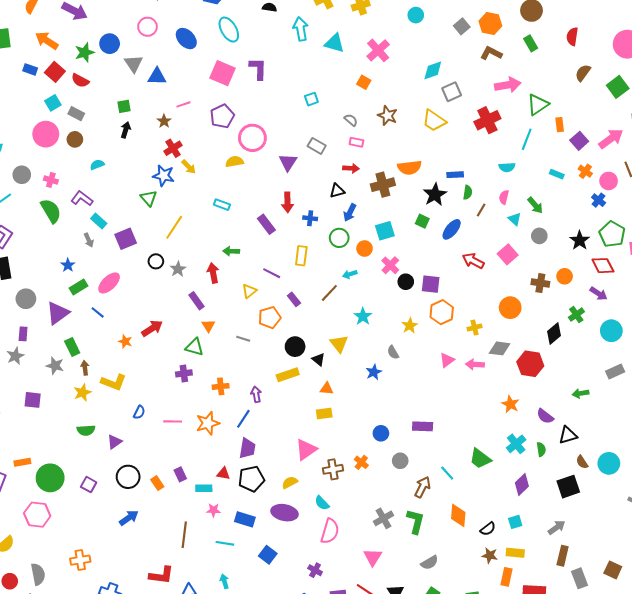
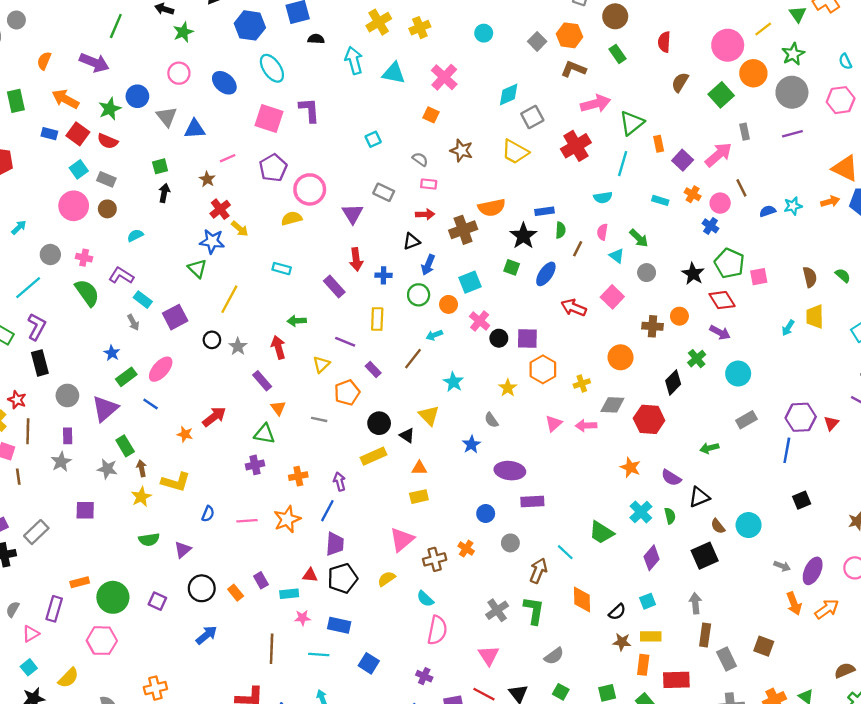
purple ellipse: (285, 513) -> (510, 471), moved
gray arrow: (557, 527) -> (695, 603), turned -54

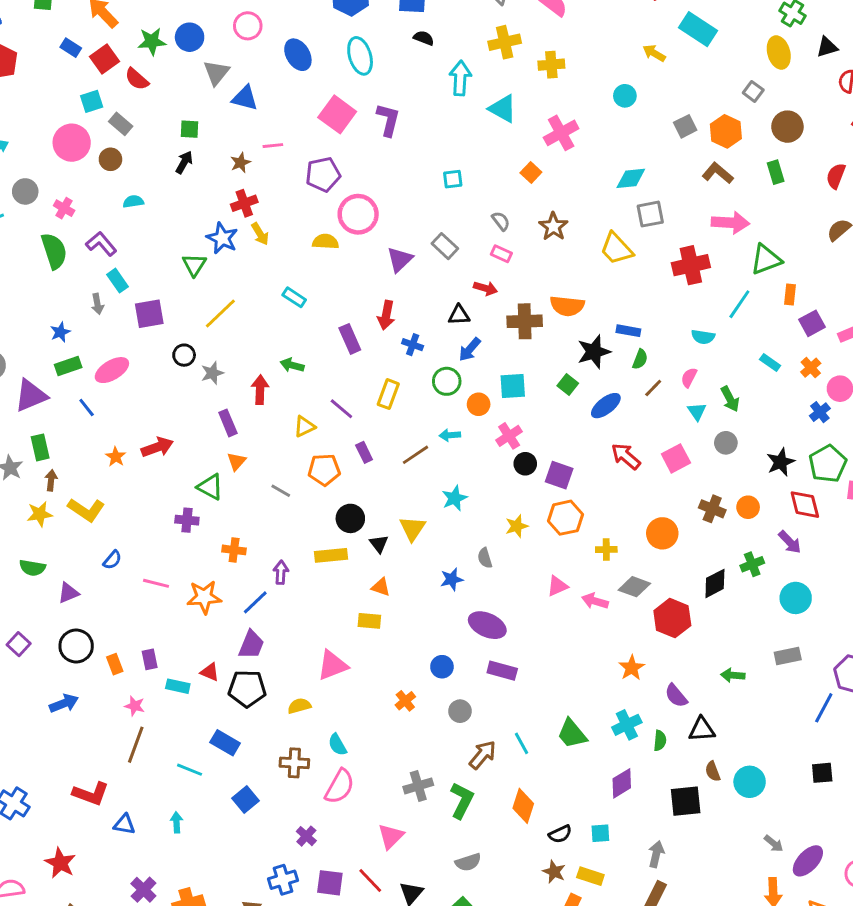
brown cross: (435, 559) -> (294, 763), moved
pink star: (302, 618) -> (135, 706), moved

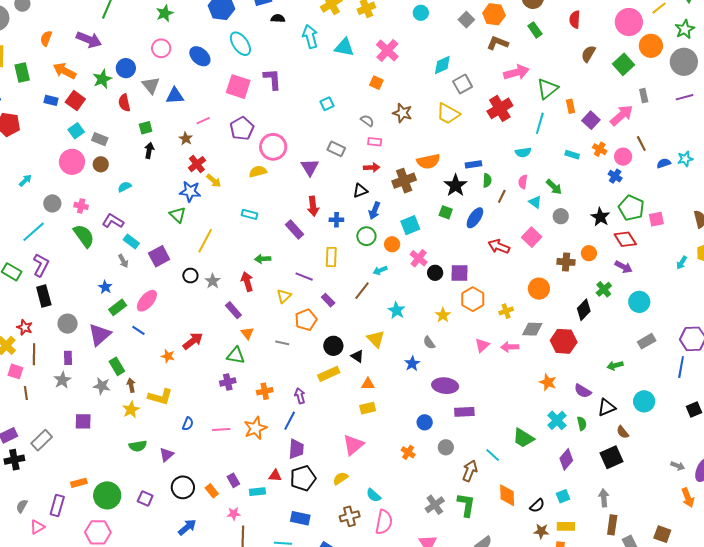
red semicircle: (137, 79) -> (124, 103), moved, turned 54
cyan circle: (750, 782) -> (644, 401), moved

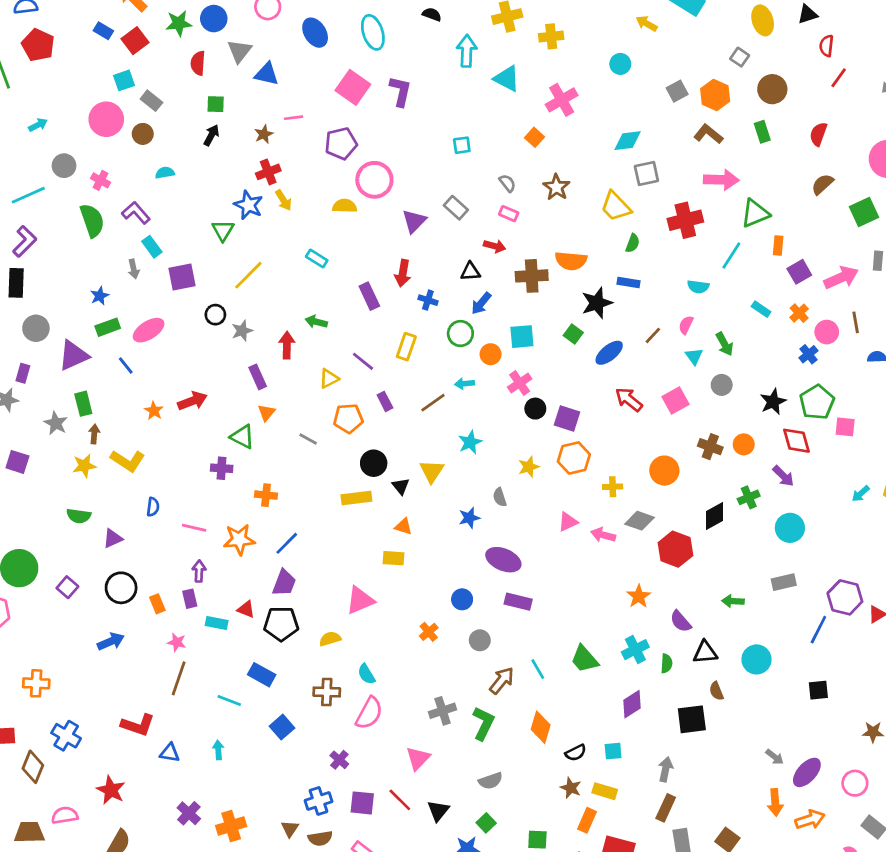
green semicircle: (487, 180) -> (633, 243), moved
purple arrow: (300, 396) -> (199, 571), moved
blue semicircle: (188, 424) -> (153, 507), turned -32

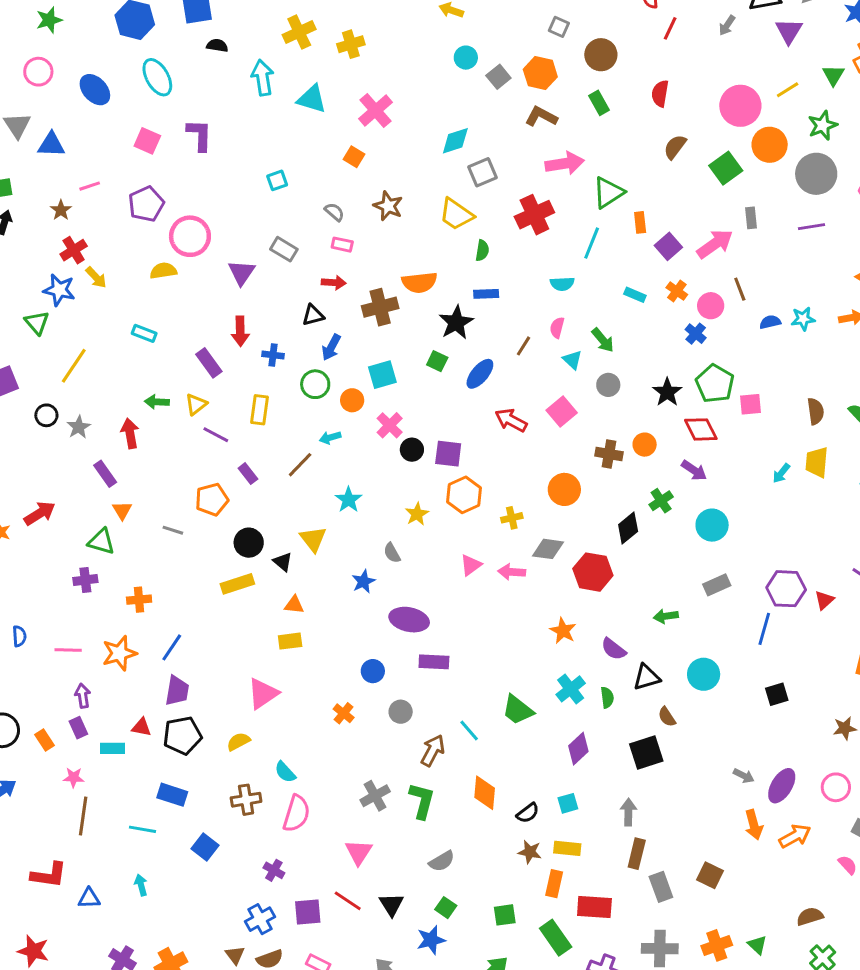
cyan circle: (620, 64) -> (466, 58), moved
pink square: (353, 87) -> (147, 141), size x0.7
yellow triangle: (329, 379) -> (196, 404), moved

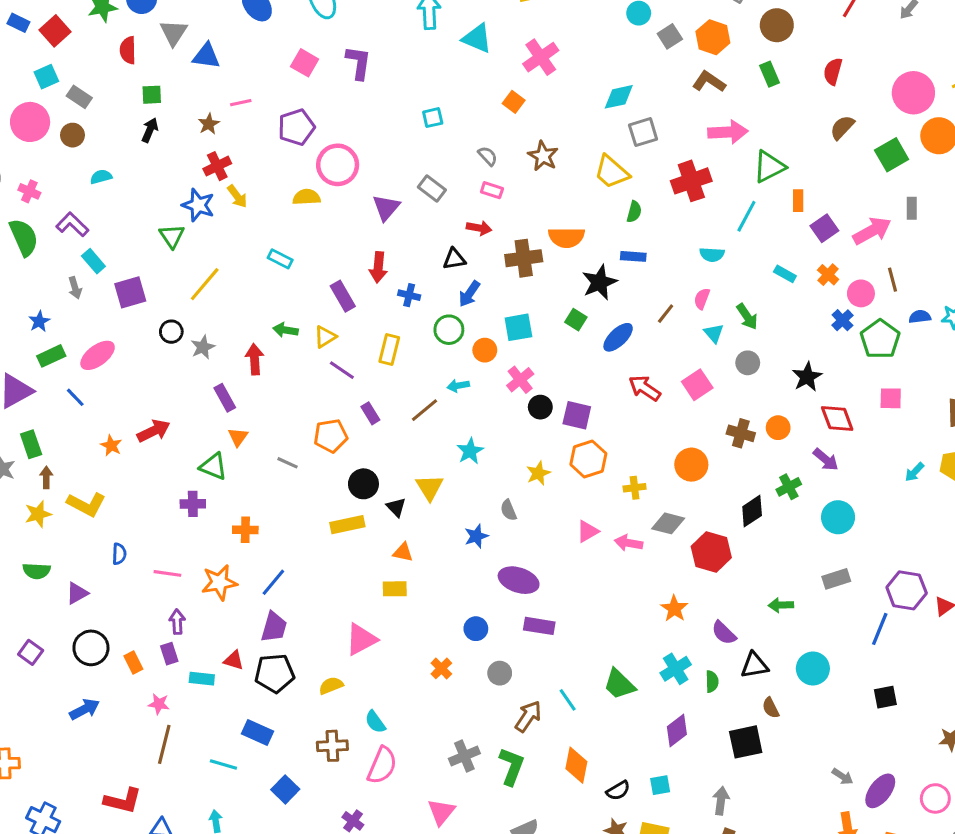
green pentagon: (715, 384) -> (880, 339), moved

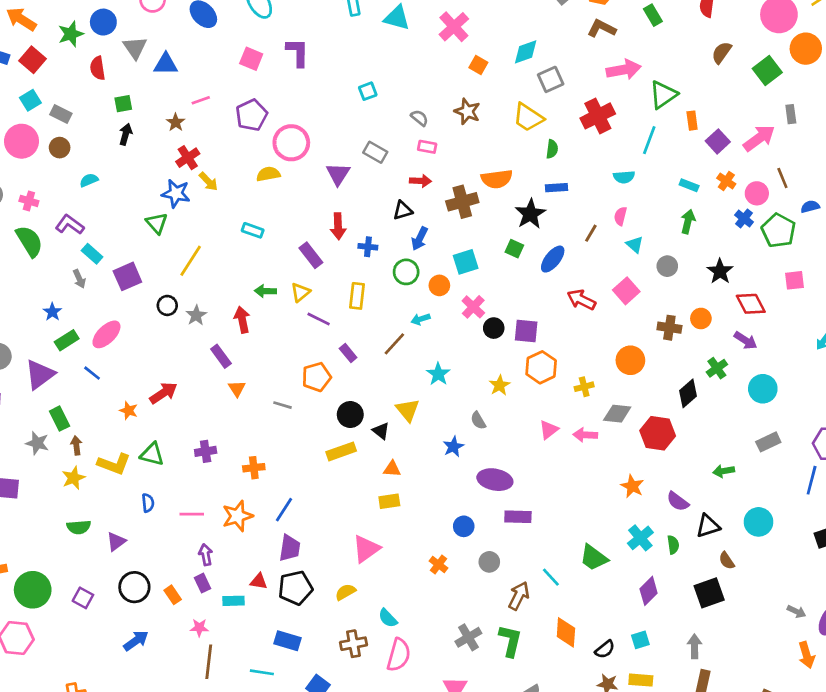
orange square: (514, 102) -> (478, 65), moved
green arrow: (747, 317) -> (688, 222), moved, turned -125
green triangle: (213, 466) -> (152, 454), moved

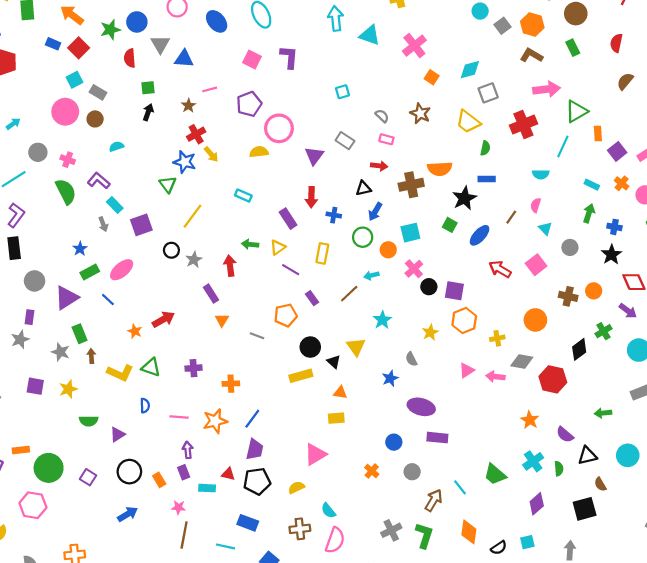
blue cross: (744, 218) -> (614, 227), moved, turned -32
yellow star: (73, 478) -> (68, 389), moved

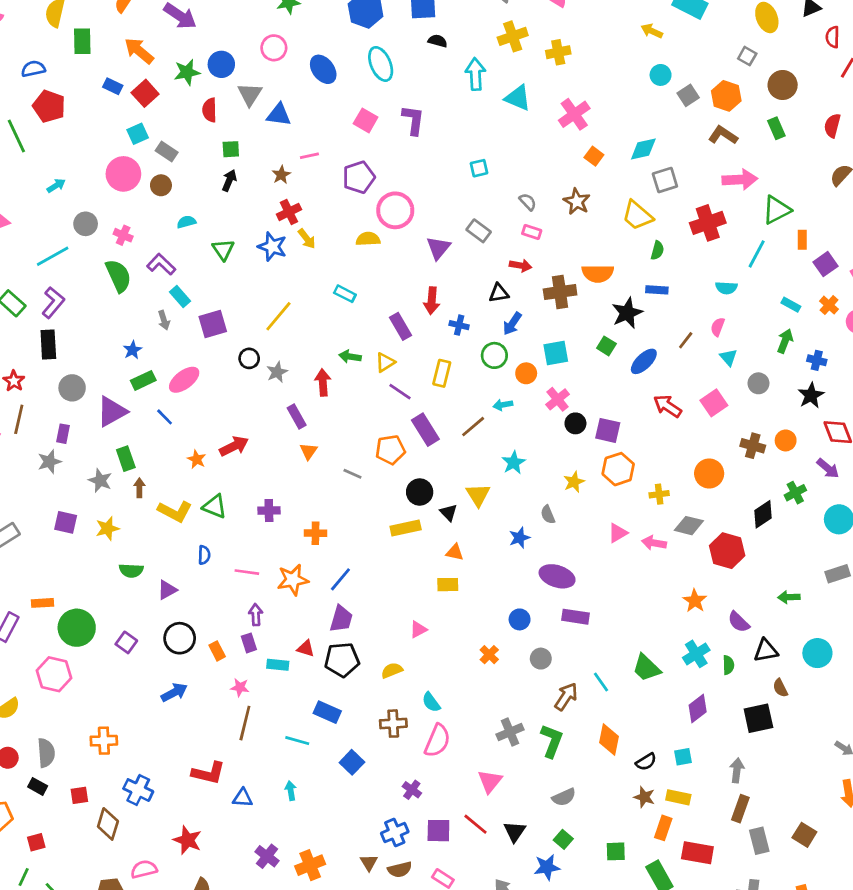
green triangle: (168, 184) -> (223, 250), moved
purple rectangle: (312, 298) -> (425, 430), size x1.6
pink triangle: (315, 454) -> (418, 629), size x0.6

